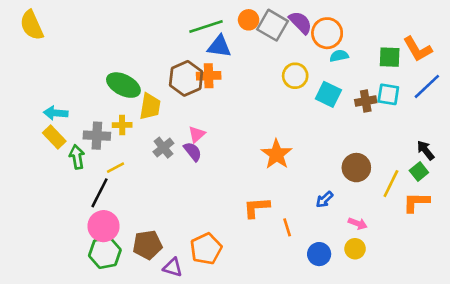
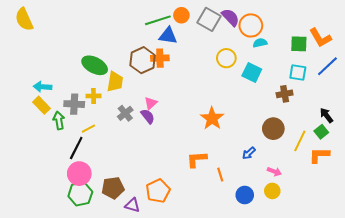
orange circle: (249, 20) -> (181, 15), moved
brown cross: (366, 101) -> (285, 94), moved

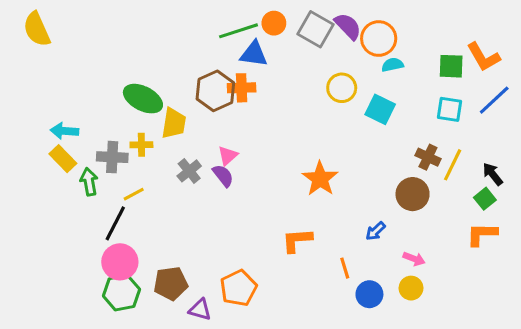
brown cross: (285, 94) -> (428, 157), moved, turned 35
yellow line: (300, 141) -> (453, 165), moved
orange line: (220, 175) -> (345, 268), moved

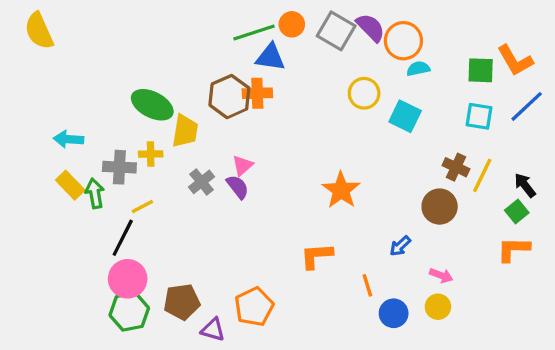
yellow rectangle: (63, 159) -> (70, 185), moved

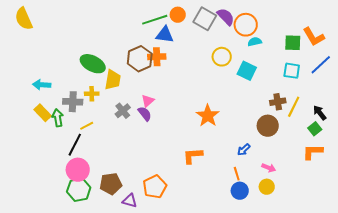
brown cross: (456, 167) -> (278, 102), turned -35
orange line: (367, 285) -> (237, 174), moved

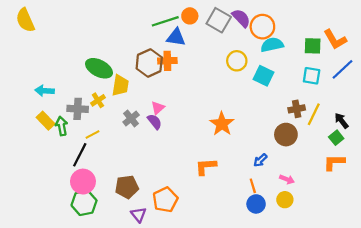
cyan semicircle: (255, 42) -> (272, 45), size x1.5
yellow cross: (92, 94) -> (98, 100), turned -32
brown pentagon: (111, 184) -> (127, 187), moved
purple triangle: (130, 201) -> (139, 215), turned 35

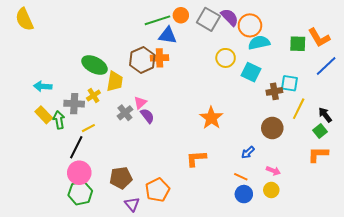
cyan square: (312, 76) -> (290, 83), moved
pink triangle: (158, 108) -> (140, 103), moved
brown cross: (297, 109) -> (274, 91), moved
orange line: (253, 186) -> (241, 177), turned -48

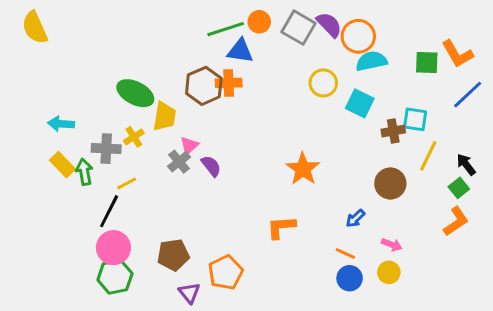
pink triangle: (140, 103) -> (189, 146), moved
orange L-shape: (318, 154) -> (456, 221), turned 145

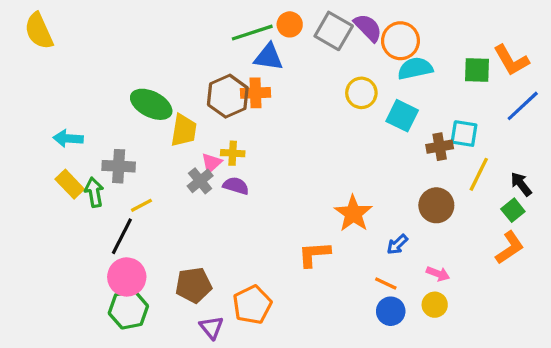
yellow cross: (134, 137) -> (233, 153), moved, turned 36
purple semicircle: (211, 166) -> (236, 186), turned -35
orange star: (303, 169) -> (353, 213), moved

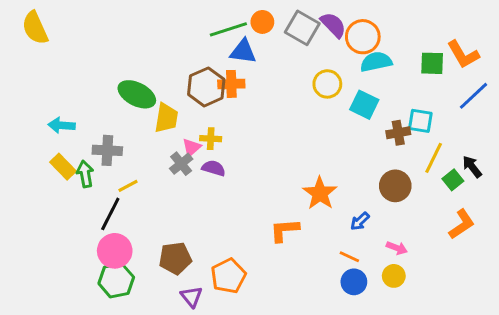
green square: (513, 210) -> (453, 180), moved

